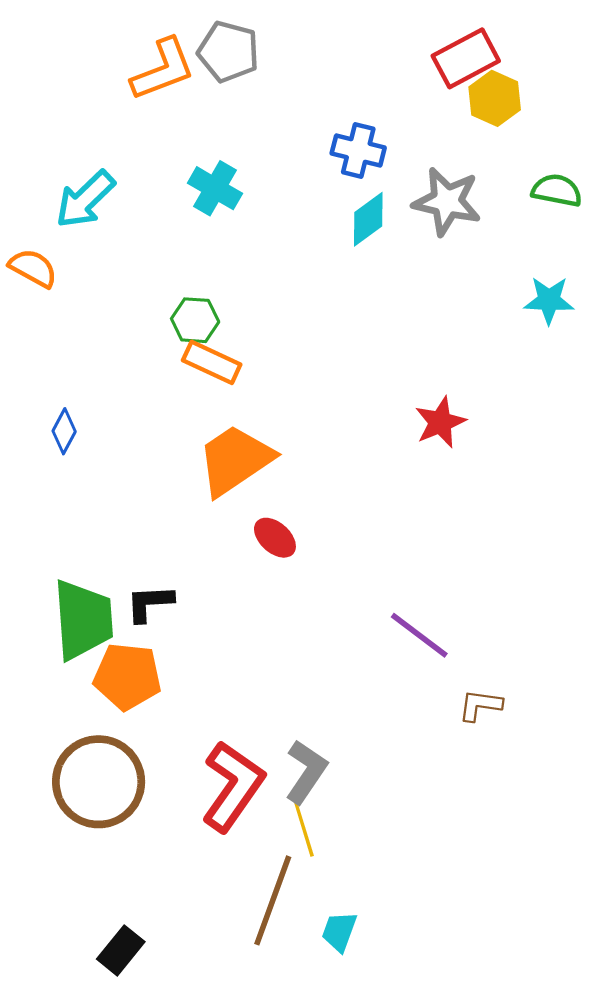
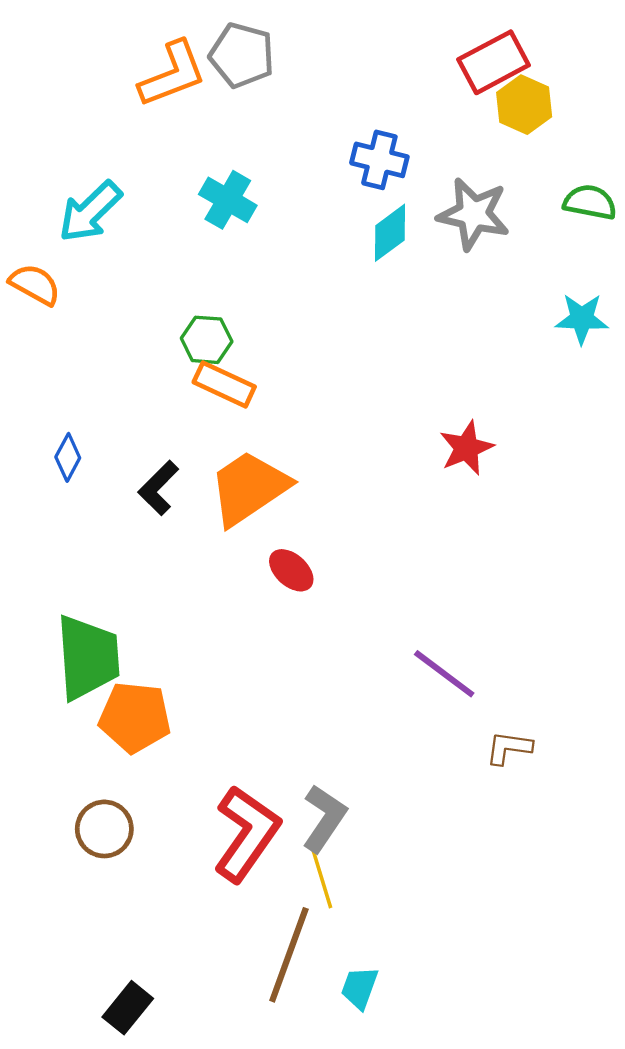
black L-shape: (150, 603) -> (158, 488), moved, turned -42
brown circle: (99, 782) -> (104, 829), size x0.6

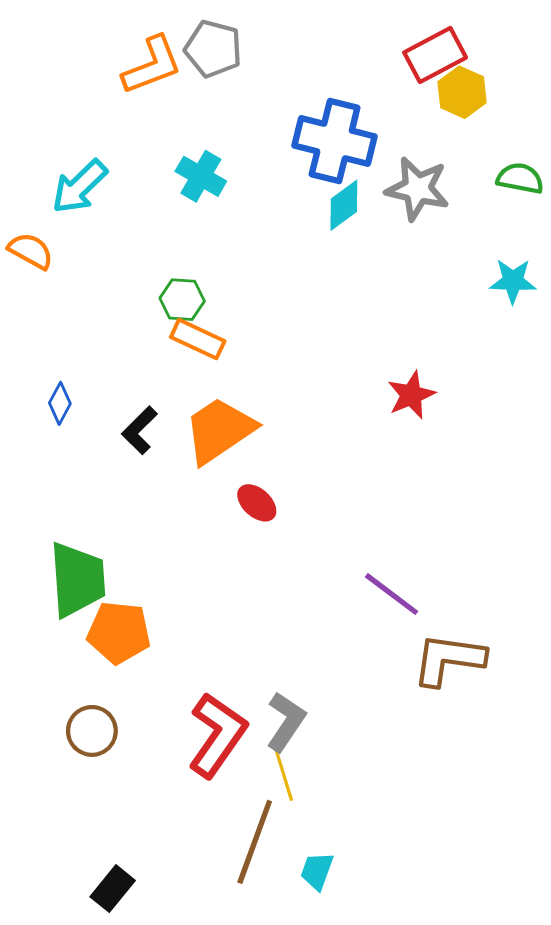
blue cross: (379, 160) -> (335, 141), size x1.6
brown L-shape: (509, 748) -> (449, 659), size x1.8

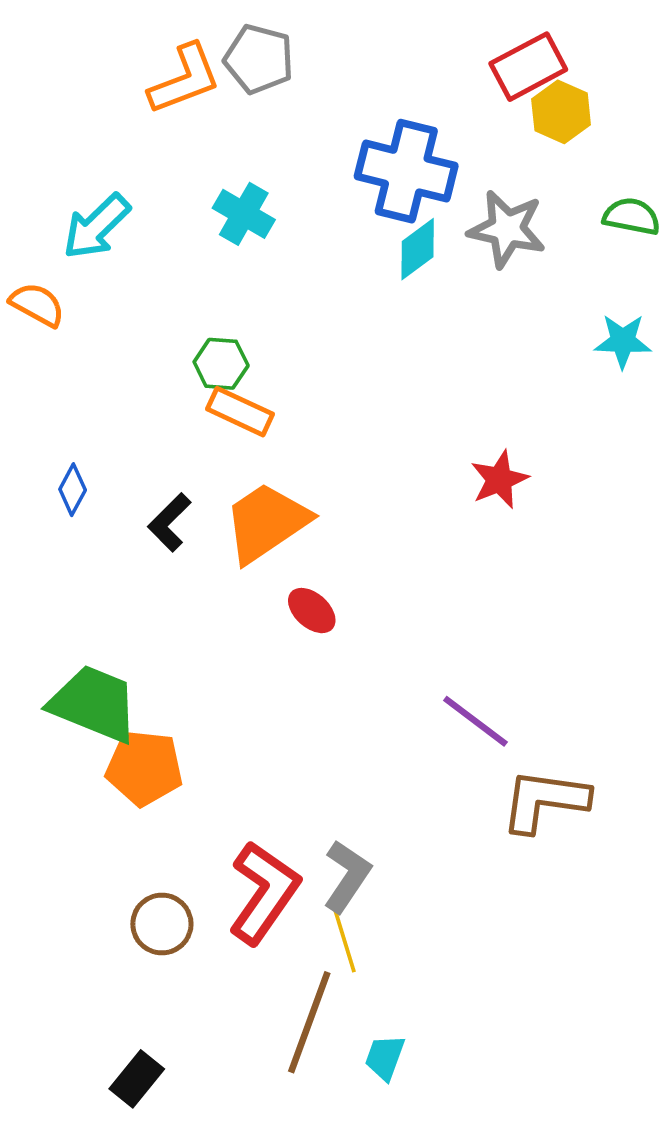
green trapezoid: (77, 580) -> (94, 704), turned -64
brown circle: (92, 731) -> (162, 924), moved

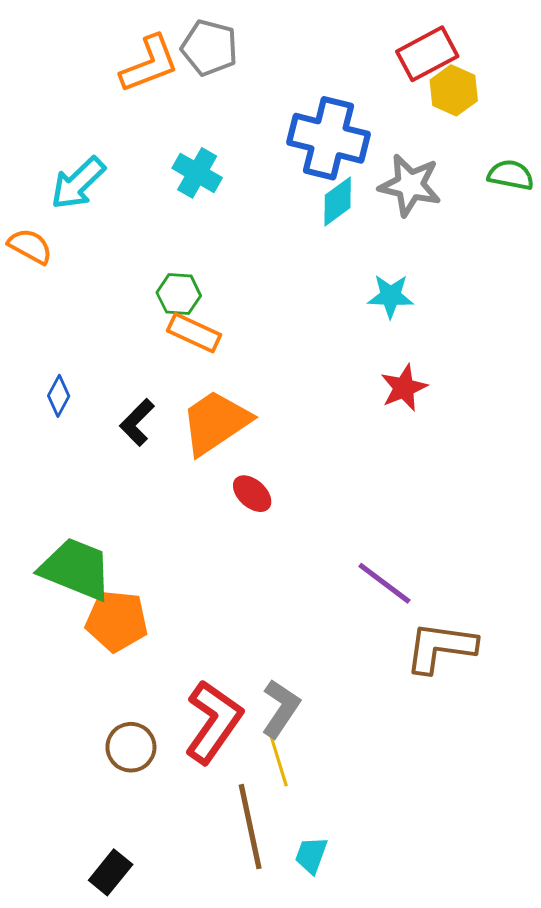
cyan star: (623, 341) -> (391, 296), moved
brown line: (309, 1022) -> (250, 827), turned -32

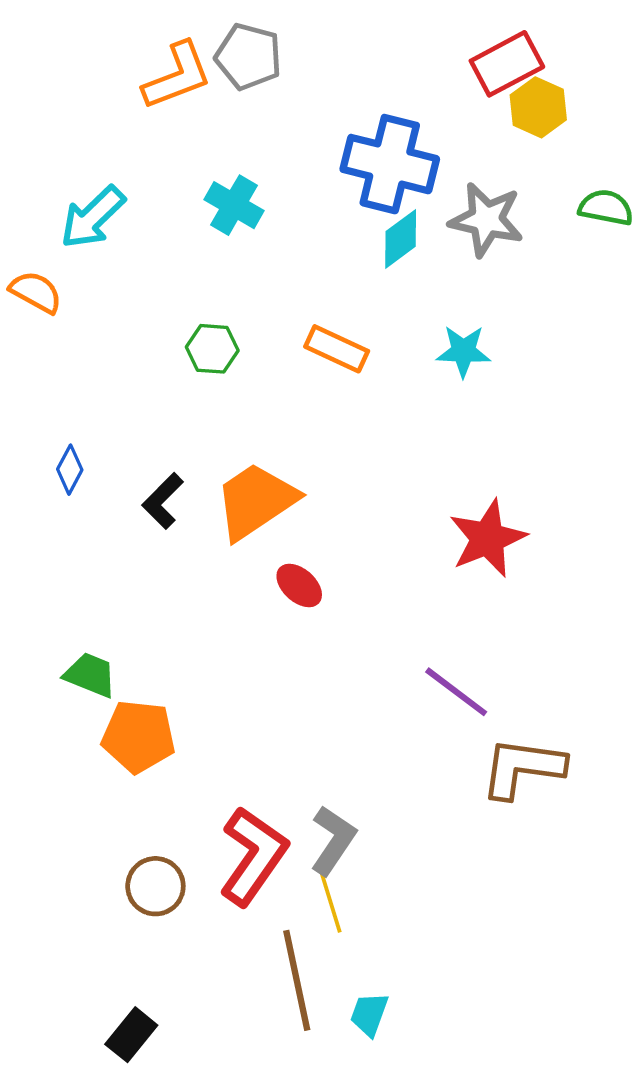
orange rectangle: (194, 333) -> (337, 349), moved
red star: (404, 388) -> (488, 538), moved, size x1.4
green trapezoid: (76, 569) -> (90, 675), size x0.6

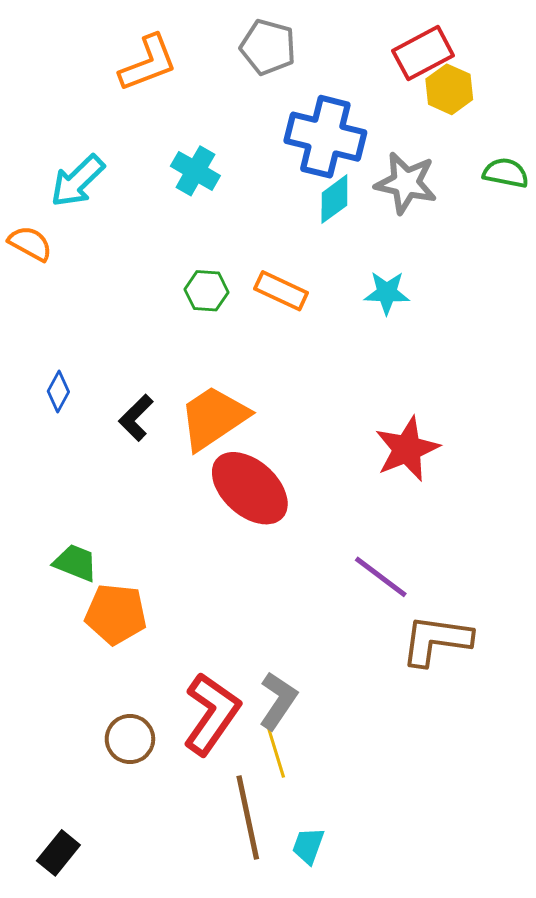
gray pentagon: (248, 57) -> (268, 47), moved
green hexagon: (212, 349) -> (206, 291), moved
red ellipse: (299, 585) -> (250, 488), size x2.0
black rectangle: (131, 1035) -> (58, 853), moved

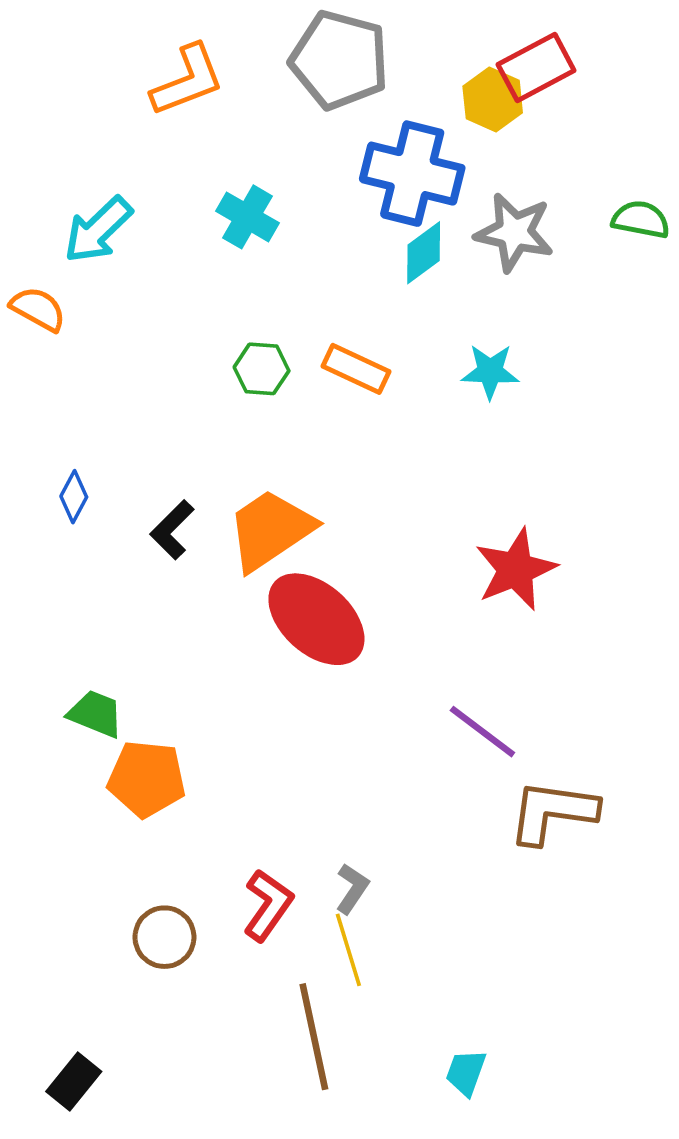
gray pentagon: (268, 47) -> (339, 60), size x1.4
yellow hexagon: (449, 89) -> (493, 99), moved
gray L-shape: (278, 701) -> (352, 889), size x0.7
red L-shape: (212, 714) -> (268, 905), size x0.7
cyan trapezoid: (308, 846) -> (466, 1072), moved

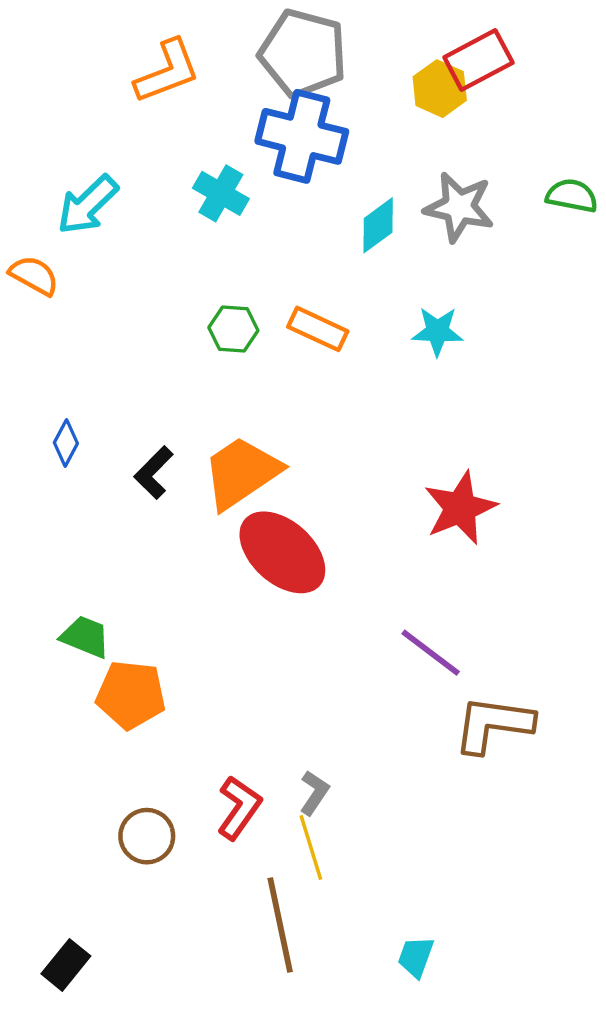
blue cross: (412, 174) -> (302, 136), moved

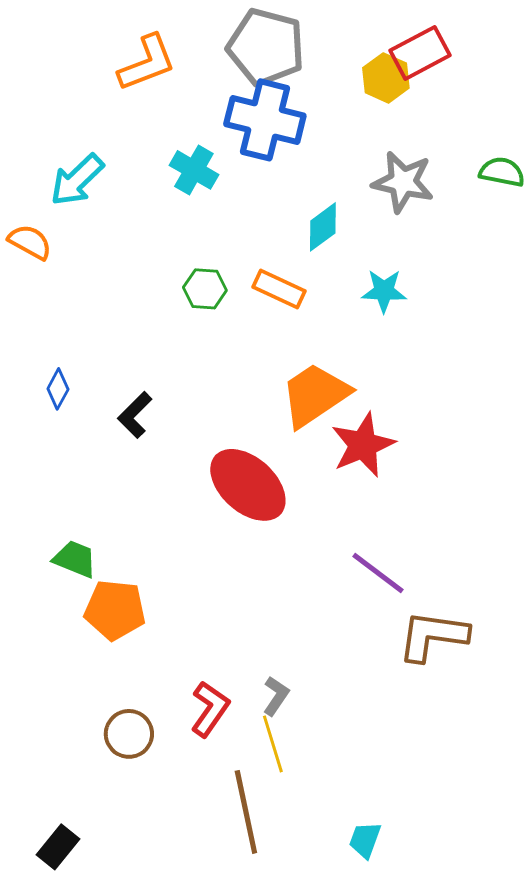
cyan diamond: (378, 225) -> (323, 227), moved
orange trapezoid: (241, 473) -> (315, 395), moved
red star: (460, 508) -> (363, 445), moved

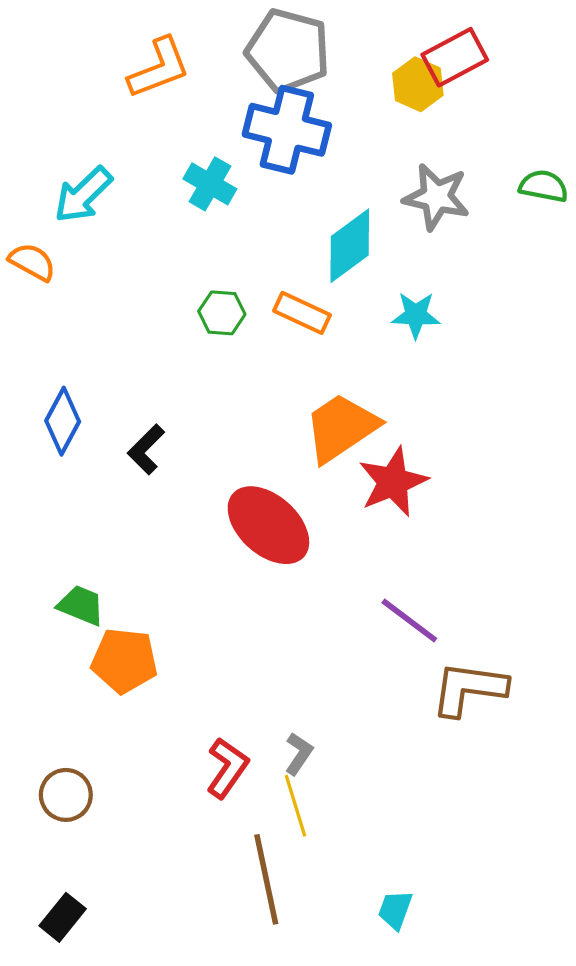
cyan diamond: (323, 227) -> (350, 246), size x1.4
blue diamond: (58, 389) -> (63, 421), size x1.5
brown circle: (129, 734) -> (66, 795), moved

